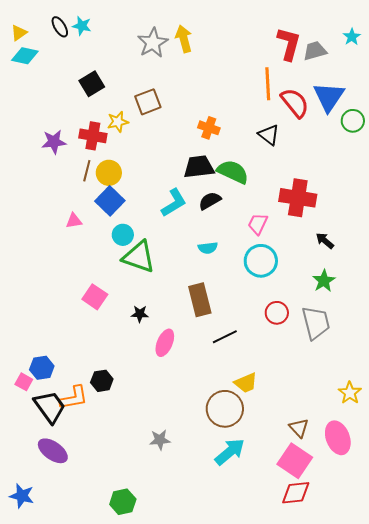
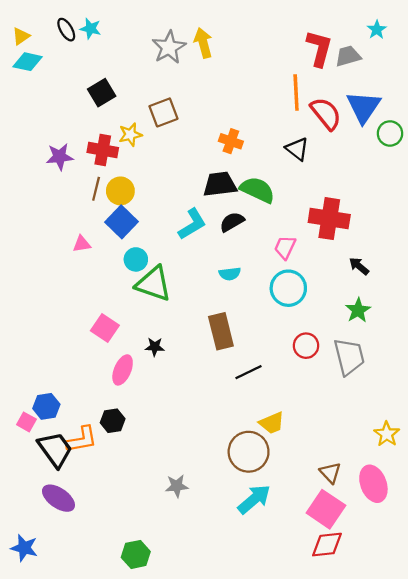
cyan star: (352, 37) -> (377, 30), moved
pink ellipse: (165, 343) -> (123, 370), moved

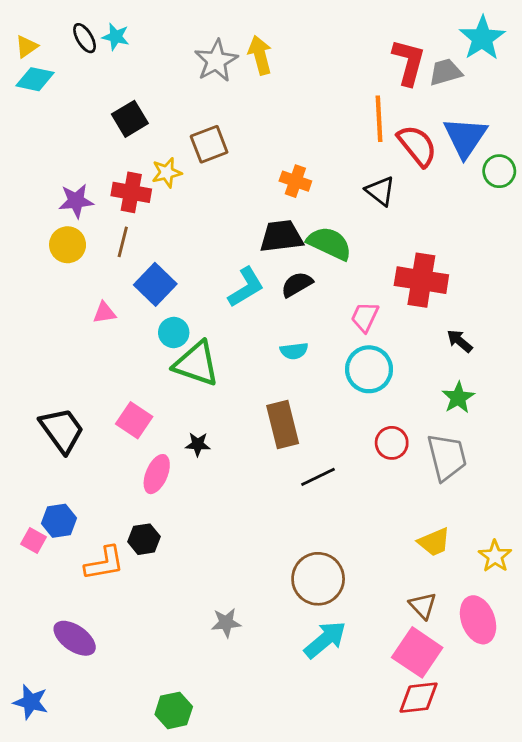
cyan star: (377, 30) -> (482, 38), size x1.8
yellow circle: (120, 191) -> (68, 245), moved
yellow trapezoid: (272, 423) -> (434, 542), moved
black trapezoid: (55, 450) -> (62, 430), moved

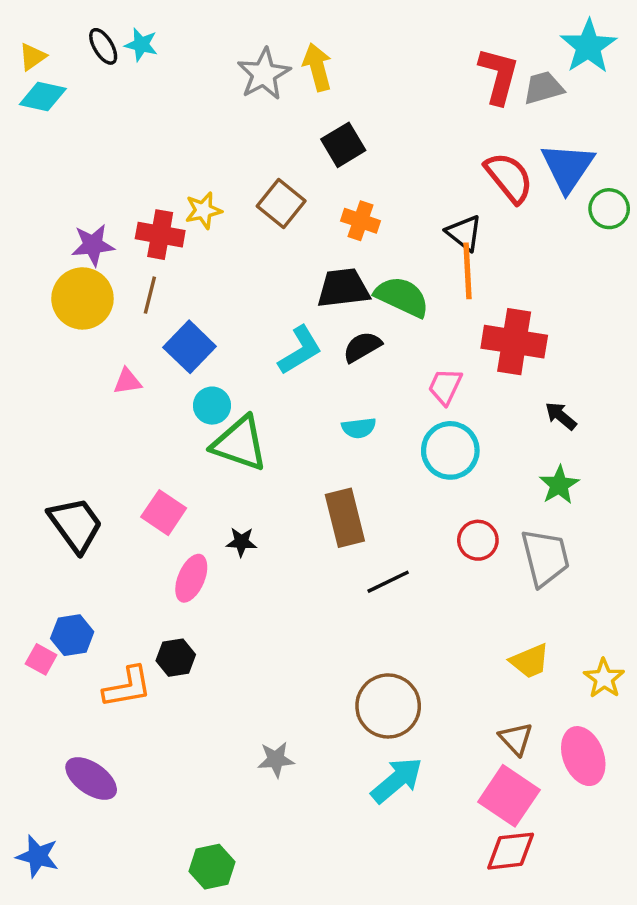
black square: (130, 119) -> (343, 145), moved
orange line: (379, 119) -> (468, 271), moved
brown square: (209, 144) -> (281, 204), moved, turned -30
yellow circle: (68, 245) -> (82, 298), size x1.4

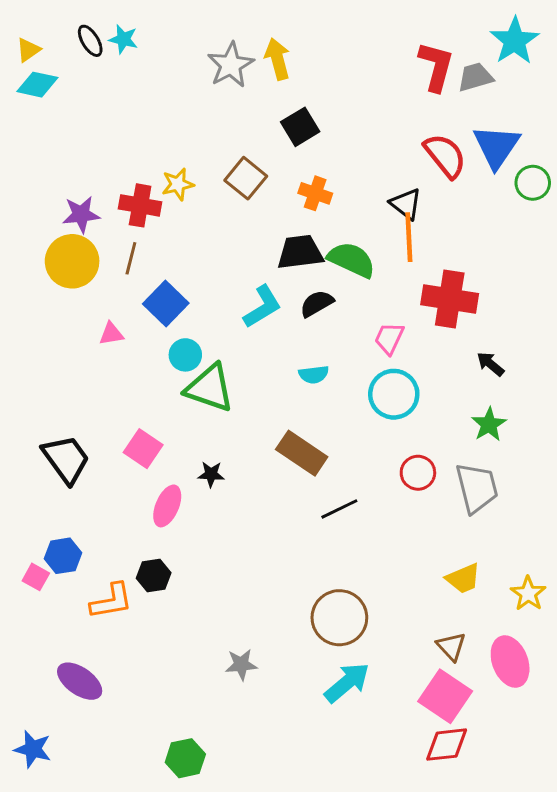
brown rectangle: (345, 518) -> (302, 453), turned -42

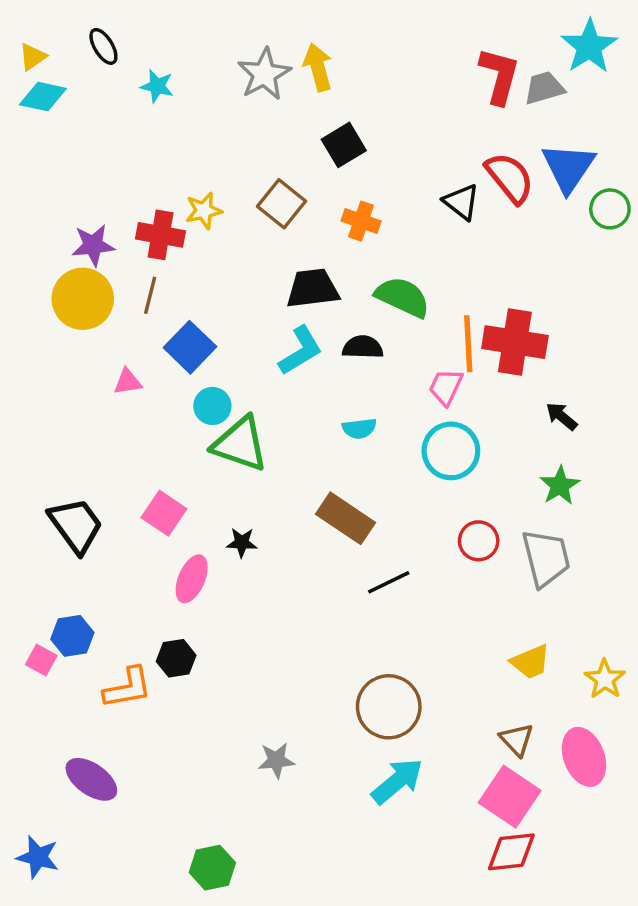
cyan star: (123, 39) -> (157, 86), moved
black triangle: (406, 204) -> (461, 202), moved
orange line: (409, 237) -> (468, 344), moved
black trapezoid: (300, 252) -> (313, 288), moved
black semicircle: (317, 304) -> (363, 347), turned 32

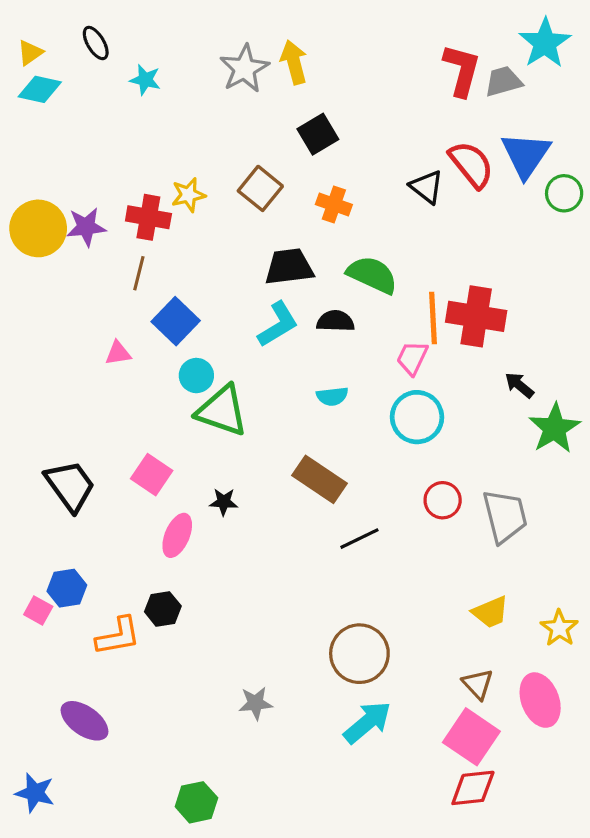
yellow circle: (83, 299) -> (38, 228), moved
green star: (560, 485) -> (554, 428), moved, size x1.4

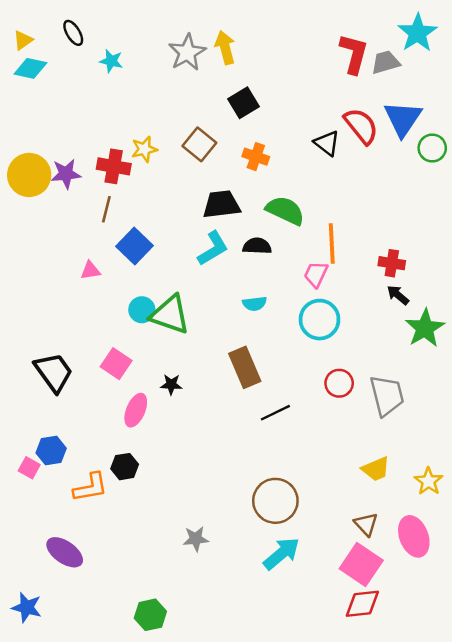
red cross: (476, 316) -> (392, 263), moved, size x0.6
cyan circle: (196, 376) -> (142, 310), moved
brown rectangle: (319, 479) -> (245, 367), turned 33

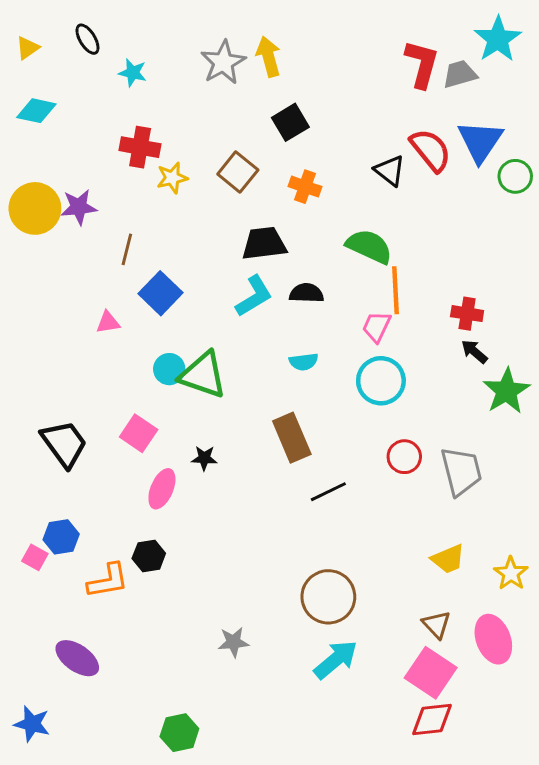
cyan diamond: (30, 68) -> (36, 111), moved
red cross: (114, 166) -> (140, 147), moved
green semicircle: (285, 210) -> (369, 246), moved

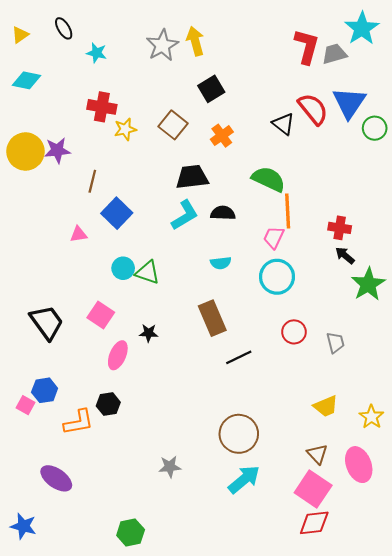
orange cross: (305, 187) -> (222, 136), turned 35
green triangle: (203, 375) -> (148, 272), size x0.7
gray trapezoid: (461, 471) -> (335, 343), size x0.6

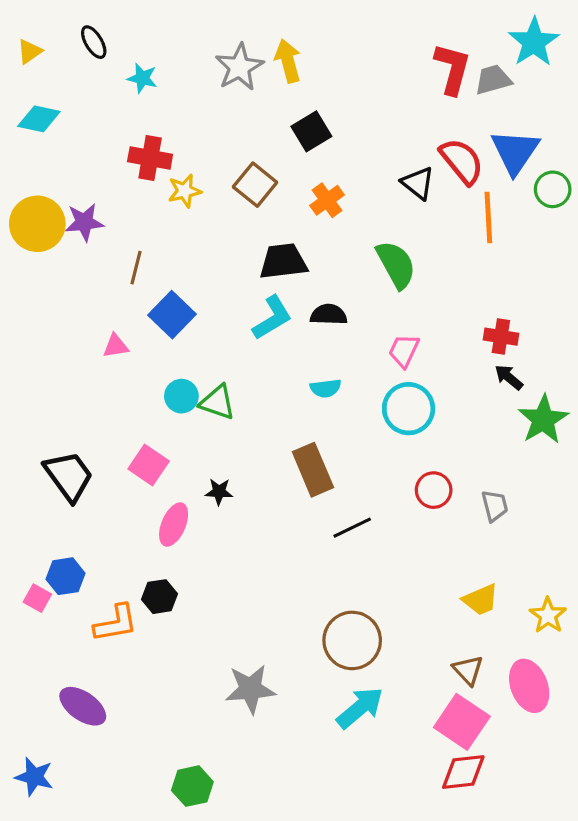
green semicircle: (269, 179) -> (396, 265), turned 36
orange line: (288, 211) -> (488, 218), moved
gray star: (170, 467) -> (250, 689), size x1.5

